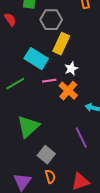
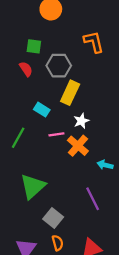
red semicircle: (10, 20) -> (26, 69), moved
cyan rectangle: (36, 59) -> (42, 110), size x0.6
green line: (15, 84) -> (18, 138), turned -30

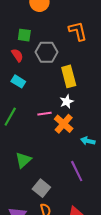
yellow rectangle: (70, 93) -> (69, 76), moved, turned -40
cyan rectangle: (42, 110) -> (18, 81), moved
green triangle: (33, 186) -> (23, 160), size x0.7

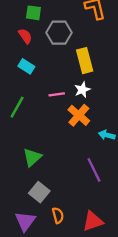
pink line: (44, 114) -> (57, 94), moved
gray square: (41, 188) -> (39, 192), moved

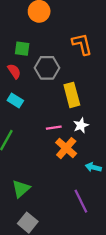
white star: (82, 90) -> (81, 125), moved
pink line: (57, 94) -> (54, 128), moved

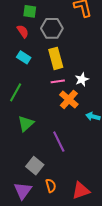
yellow rectangle: (72, 95) -> (56, 58), moved
green triangle: (21, 189) -> (26, 124), moved
purple line: (81, 201) -> (59, 142), moved

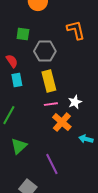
red semicircle: (23, 31) -> (12, 61), moved
cyan rectangle: (24, 57) -> (17, 80), turned 48

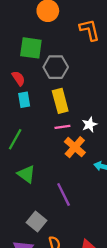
orange L-shape: (76, 30) -> (89, 30), moved
green square: (23, 34) -> (31, 48), size x1.5
green triangle: (19, 146) -> (26, 174), turned -42

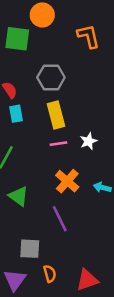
green square: (31, 48) -> (17, 39), moved
orange cross: (75, 147) -> (67, 181), moved
gray square: (37, 221) -> (30, 249), turned -36

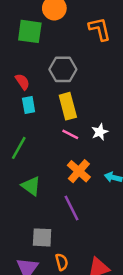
pink line: (58, 144) -> (70, 134), turned 35

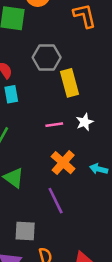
yellow rectangle: (68, 106) -> (69, 83), moved
pink line: (70, 134) -> (54, 125), turned -35

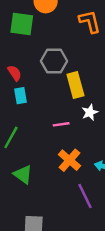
white star: (85, 122) -> (90, 112), moved
purple line: (56, 201) -> (85, 196), moved

